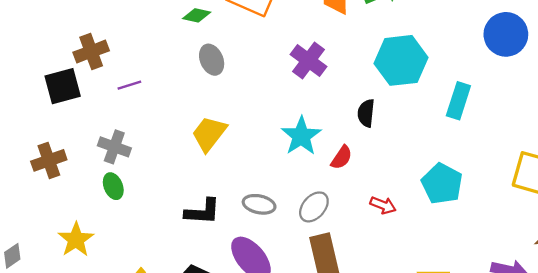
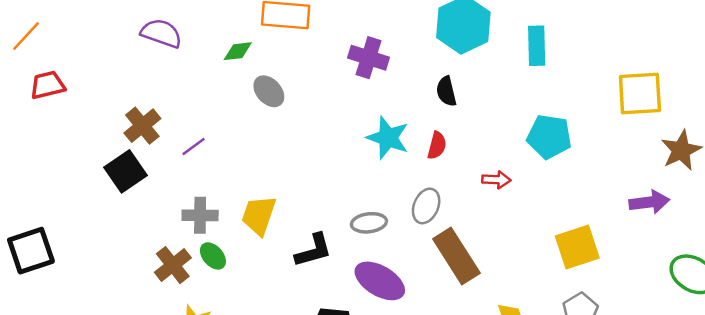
yellow trapezoid: (209, 134) -> (259, 215), moved
brown cross: (49, 160) -> (173, 265), moved

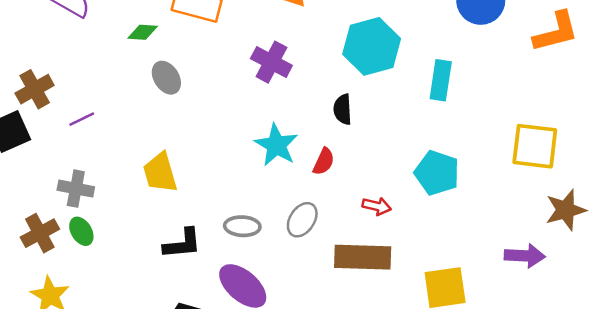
yellow trapezoid: (259, 215) -> (160, 173), moved, turned -45
brown rectangle: (456, 256) -> (363, 257), moved, turned -66

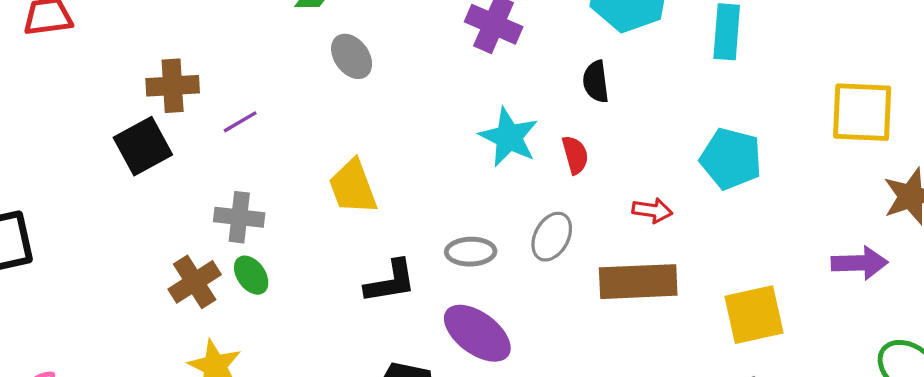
brown cross: (35, 89) -> (173, 86), turned 30
red semicircle: (324, 162) -> (575, 155), turned -36

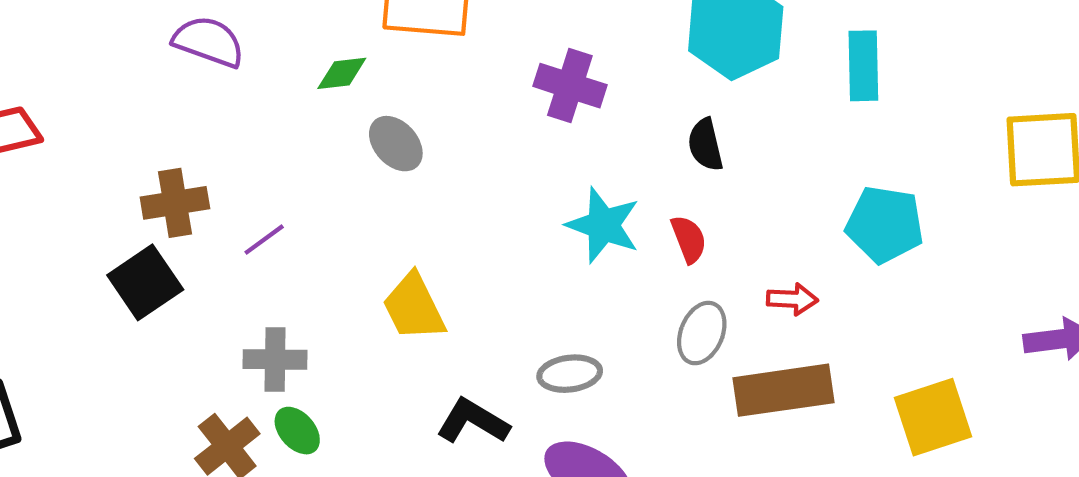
gray ellipse: (552, 237) -> (702, 333), moved
black L-shape: (390, 282) -> (473, 421), turned -134

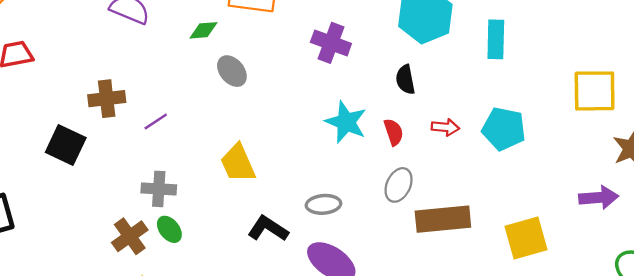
black square: (145, 282) -> (66, 145), moved, turned -33
red arrow: (792, 299) -> (445, 127), moved

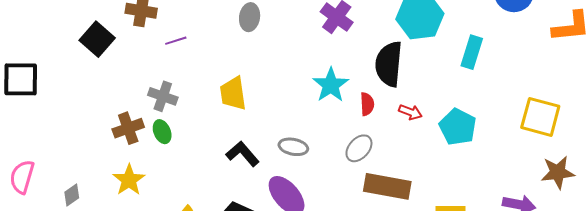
gray ellipse: (232, 71) -> (250, 17), turned 32
black semicircle: (405, 80) -> (389, 64), size x1.8

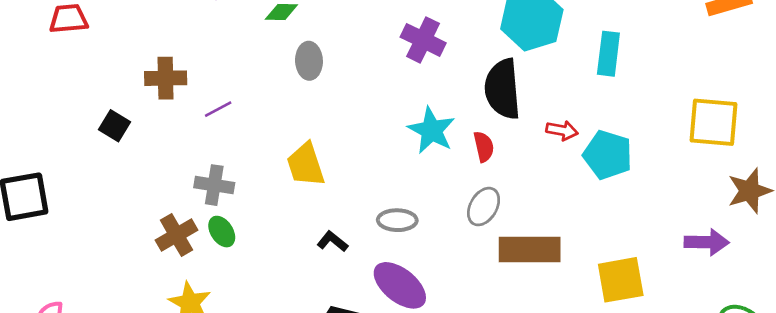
black square: (97, 39) -> (115, 126), size x0.7
red arrow: (410, 112) -> (562, 130), moved
black L-shape: (243, 154) -> (332, 241), size x0.7

